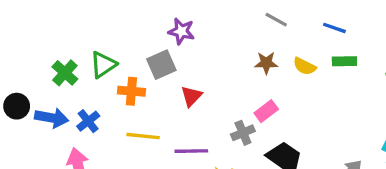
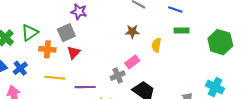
yellow semicircle: (305, 66) -> (156, 45), moved, turned 72
red triangle: (191, 96) -> (74, 53), moved

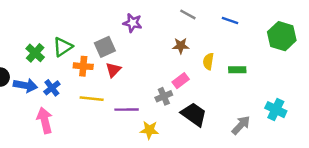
purple star: (79, 12) -> (133, 23), moved
green rectangle: (182, 31) -> (237, 70), moved
green hexagon: (220, 42) -> (282, 36), moved

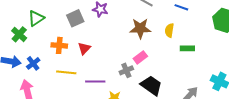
brown star: (181, 46) -> (140, 28), size x1.5
green triangle: (63, 47) -> (36, 18), moved
gray square: (105, 47) -> (75, 18), moved
yellow semicircle: (208, 61) -> (169, 30), moved

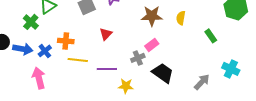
orange cross: (59, 45) -> (66, 41), moved
red triangle: (84, 48) -> (106, 34), moved
green rectangle: (187, 48) -> (211, 36), moved, turned 56

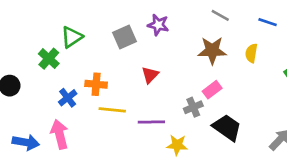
blue arrow: (23, 49) -> (26, 142), moved

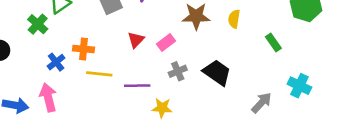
pink rectangle: (212, 90) -> (166, 42), moved
black trapezoid: (227, 127) -> (217, 73), moved

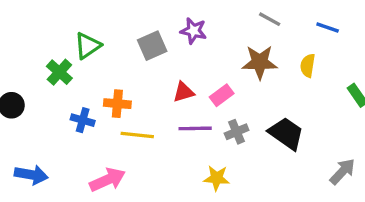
red triangle: (136, 40) -> (184, 92), turned 30
blue cross: (56, 62) -> (83, 120), turned -36
purple line: (137, 86) -> (195, 128), moved
pink arrow: (48, 97) -> (107, 180), moved, turned 80

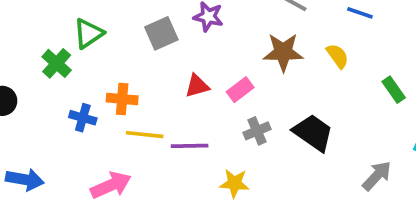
yellow semicircle: (308, 66) -> (338, 56), turned 135
purple line: (195, 128) -> (190, 146), moved

